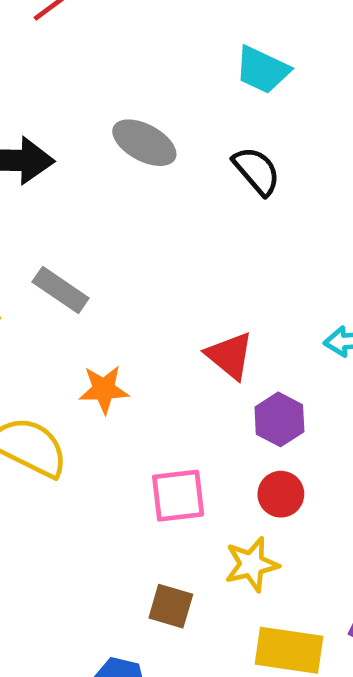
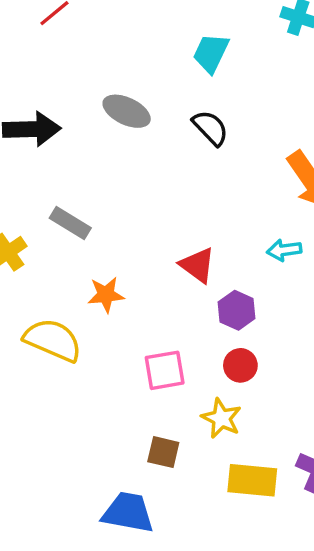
cyan trapezoid: (262, 70) -> (211, 53), turned 93
yellow star: (252, 564) -> (221, 418), turned -30

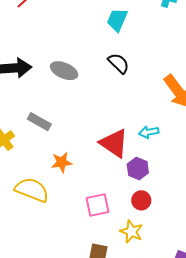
gray ellipse: (127, 111) -> (64, 71), moved
cyan arrow: (284, 250) -> (149, 132), moved
red triangle: (197, 265) -> (114, 143), size x1.4

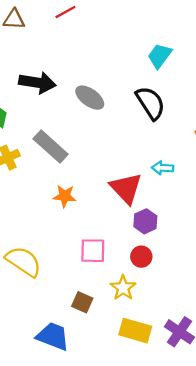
black semicircle: (119, 63) -> (150, 103), size x1.4
gray rectangle: (39, 122) -> (51, 147), size x1.4
cyan arrow: (149, 132) -> (163, 168), moved
yellow semicircle: (32, 190) -> (24, 262), moved

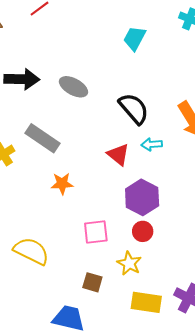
black semicircle: (150, 103) -> (134, 109), moved
red triangle: (126, 188) -> (118, 155), moved, size x0.7
purple hexagon: (145, 221) -> (142, 197), size x1.5

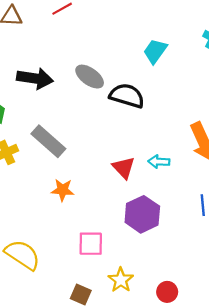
gray ellipse: (73, 87) -> (90, 77), moved
black semicircle: (134, 109) -> (127, 96), moved, turned -40
red circle: (143, 231) -> (167, 292), moved

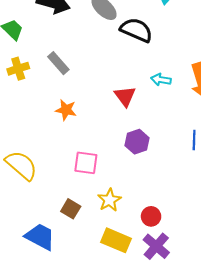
gray rectangle: (48, 141) -> (58, 63), size x0.7
cyan arrow: (159, 162) -> (161, 80), moved
purple hexagon: (142, 214) -> (137, 142), size x0.7

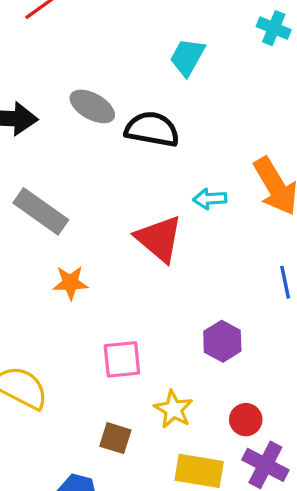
gray rectangle: (58, 63) -> (41, 211), size x1.4
red triangle: (125, 96) -> (159, 239), size x1.4
purple hexagon: (137, 142) -> (222, 341), moved

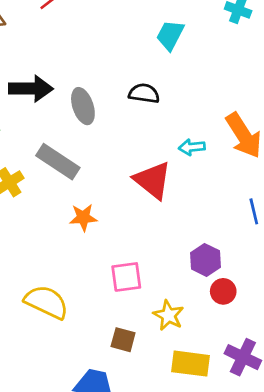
gray ellipse: (92, 106) -> (83, 106), moved, turned 44
black semicircle: (152, 129) -> (144, 93), size x0.7
red circle: (246, 420) -> (223, 291), moved

